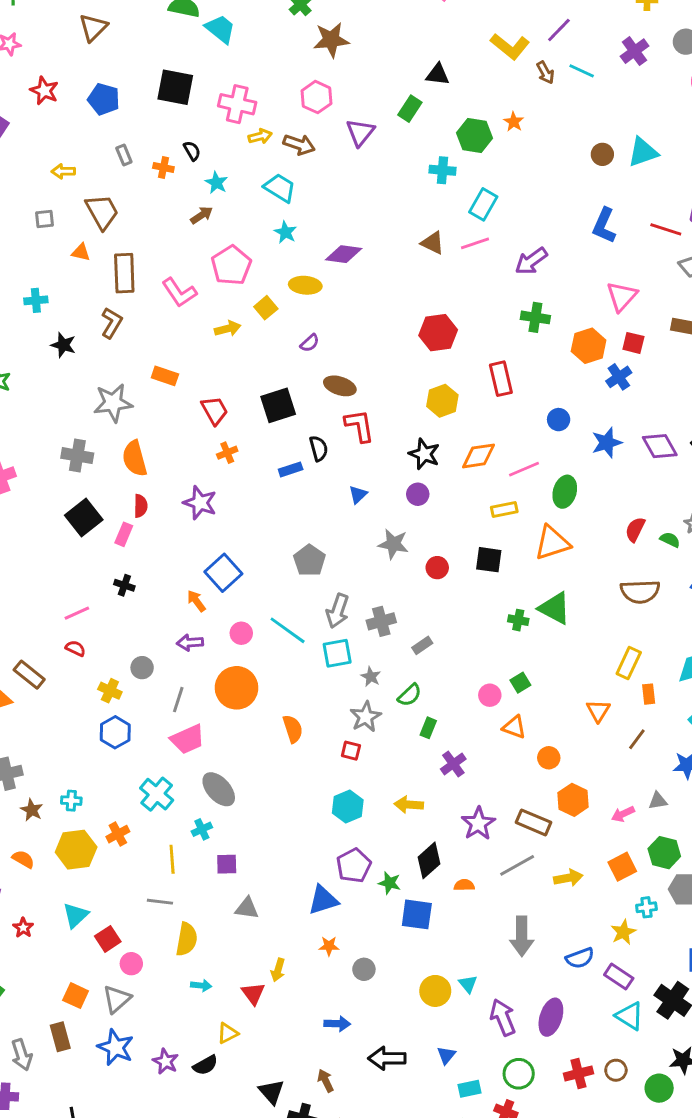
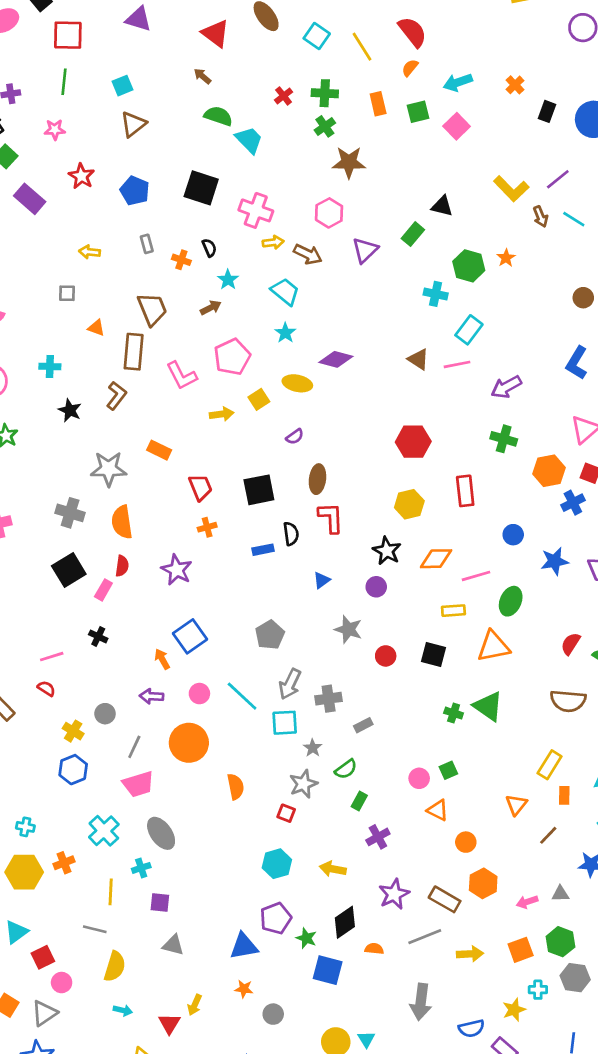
brown trapezoid: (102, 212) -> (152, 309), moved
brown ellipse: (340, 386) -> (317, 479), turned 72

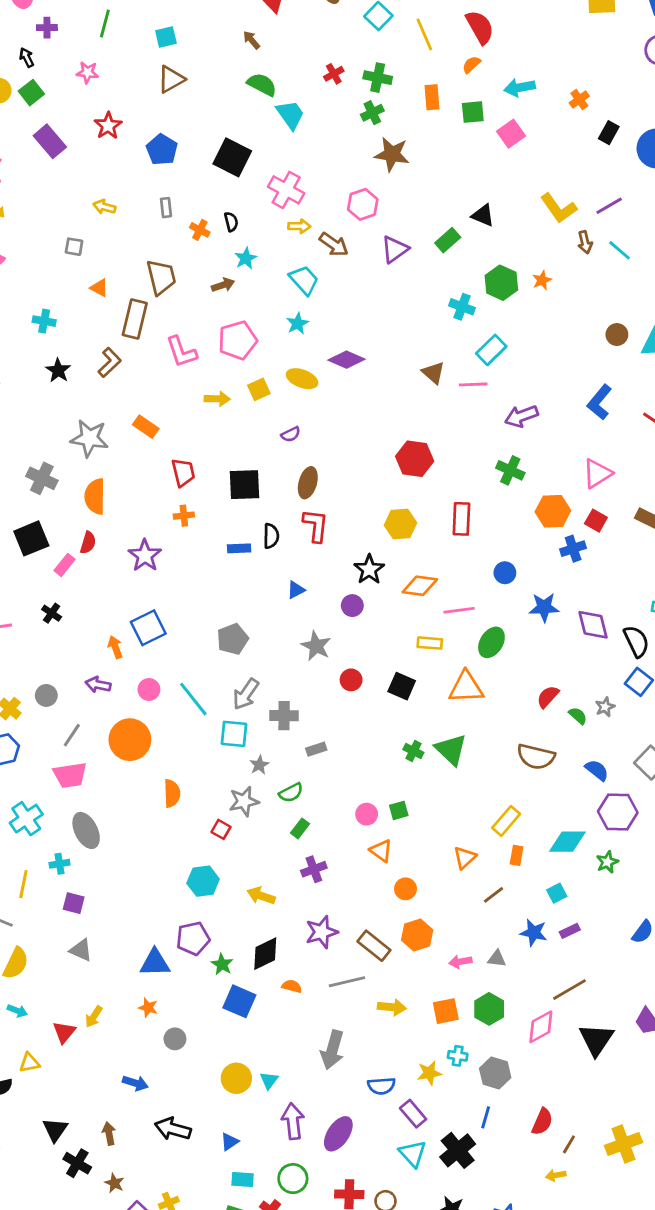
gray hexagon: (575, 978) -> (495, 1073), moved

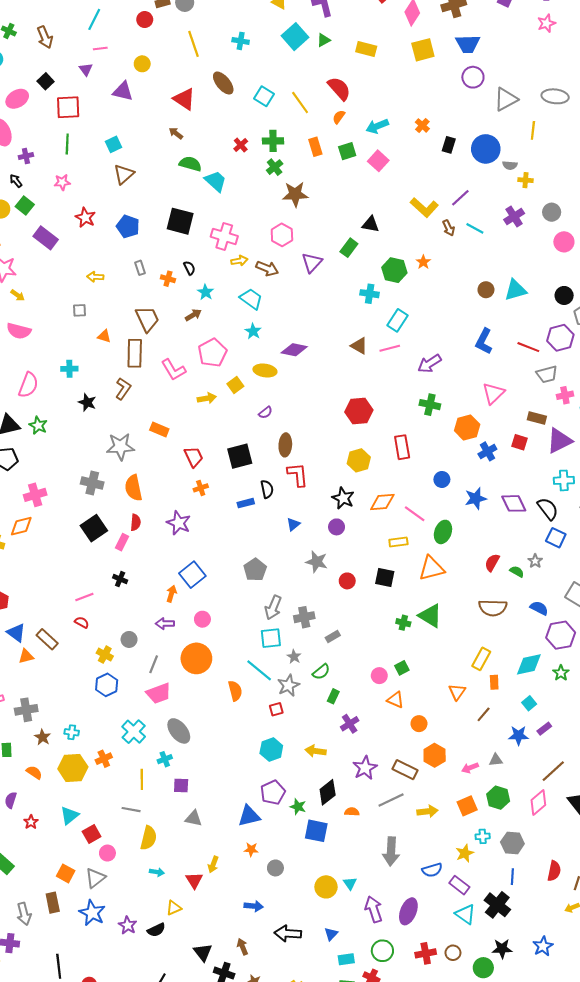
red square: (596, 521) -> (519, 442), moved
pink line: (459, 610) -> (415, 514), turned 55
orange arrow: (115, 647) -> (171, 594), turned 49
cyan line: (193, 699) -> (259, 670), moved
red square: (221, 829) -> (276, 709), turned -32

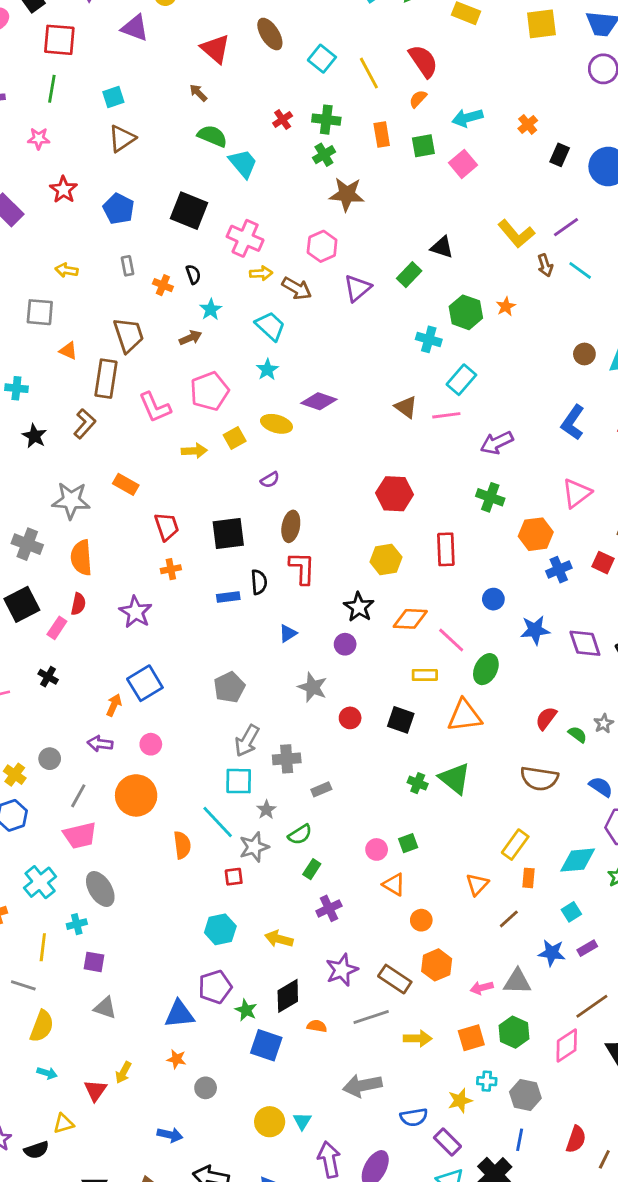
gray square: (80, 310) -> (40, 312), size x1.5
gray triangle: (496, 760) -> (517, 982), size x1.5
gray arrow: (391, 851) -> (362, 1086), turned 68

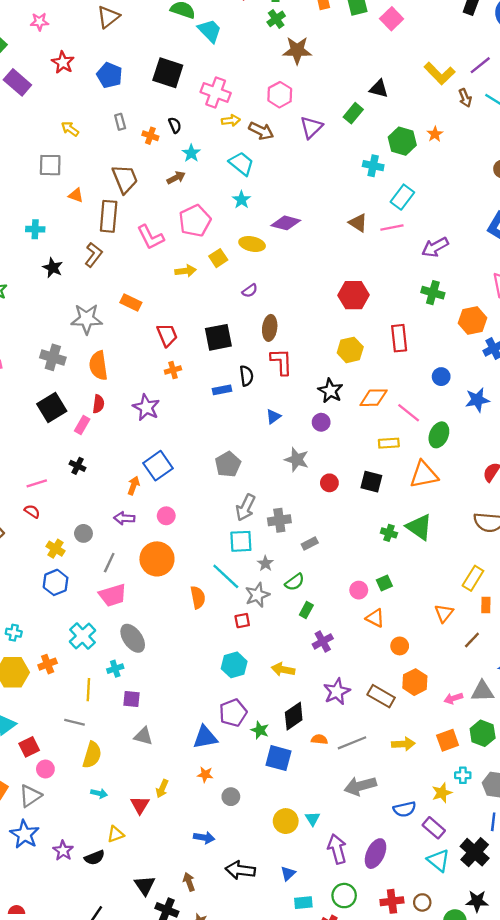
yellow arrow: (67, 270) -> (70, 129), turned 30
gray line: (371, 1017) -> (352, 743), moved

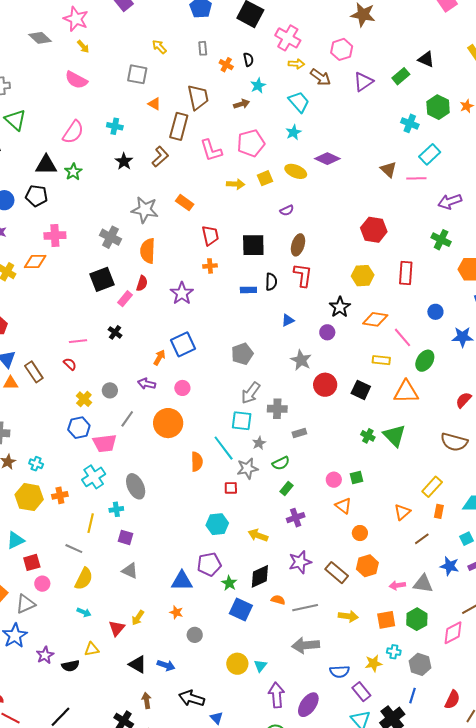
red circle: (329, 483) -> (325, 385), size x1.5
pink trapezoid: (113, 595) -> (105, 443), moved
blue triangle: (288, 874) -> (217, 718), moved, turned -40
black triangle: (145, 885) -> (138, 664), moved, turned -36

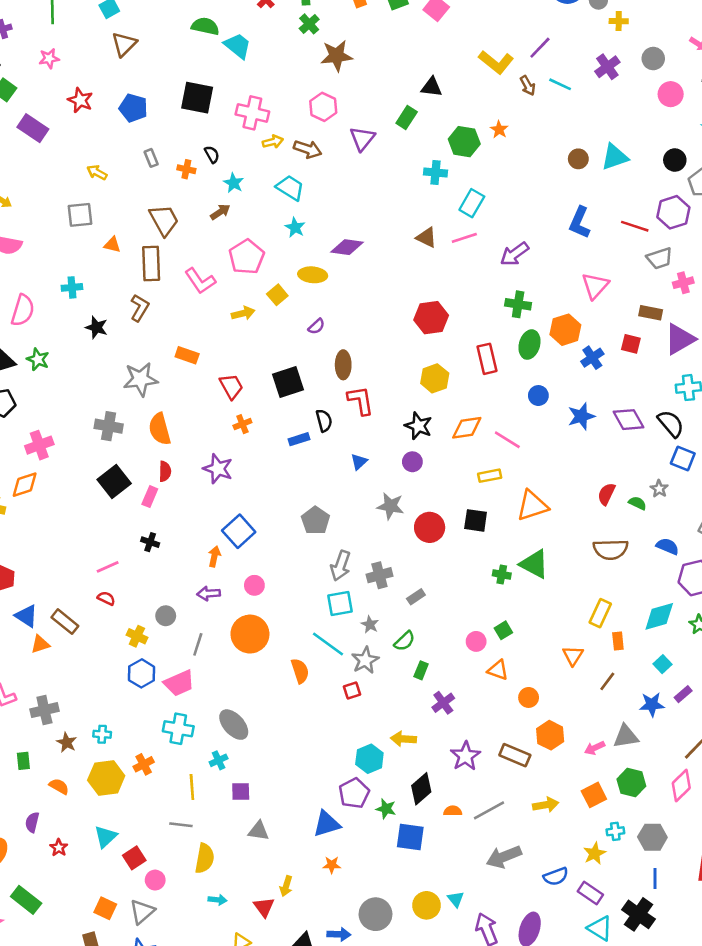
green ellipse: (425, 361) -> (529, 345), moved
cyan cross: (94, 477) -> (178, 729), turned -30
cyan hexagon: (217, 524) -> (369, 759), moved
gray circle: (195, 635) -> (375, 914), moved, size x1.6

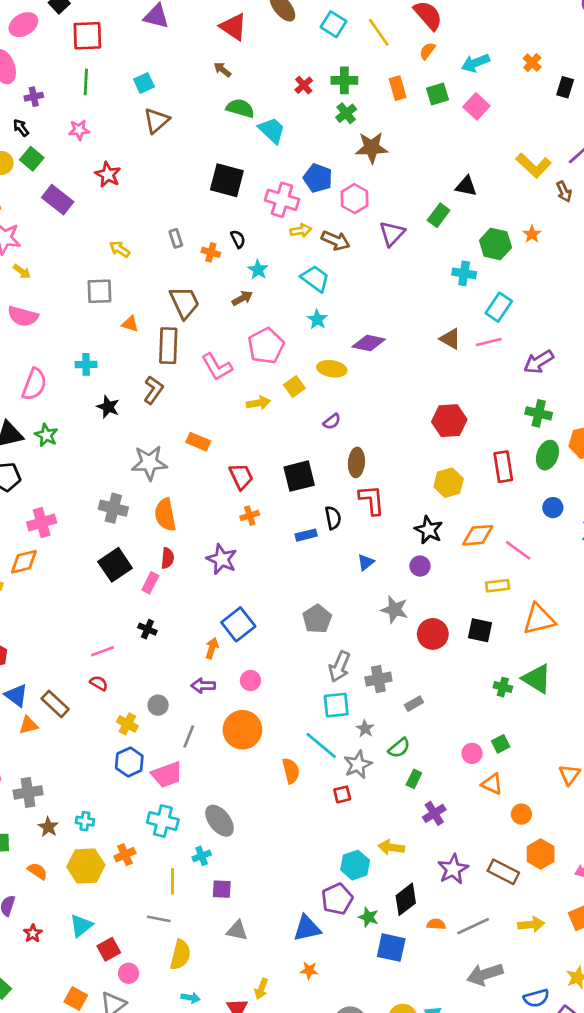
blue pentagon: (133, 108) -> (318, 178), moved

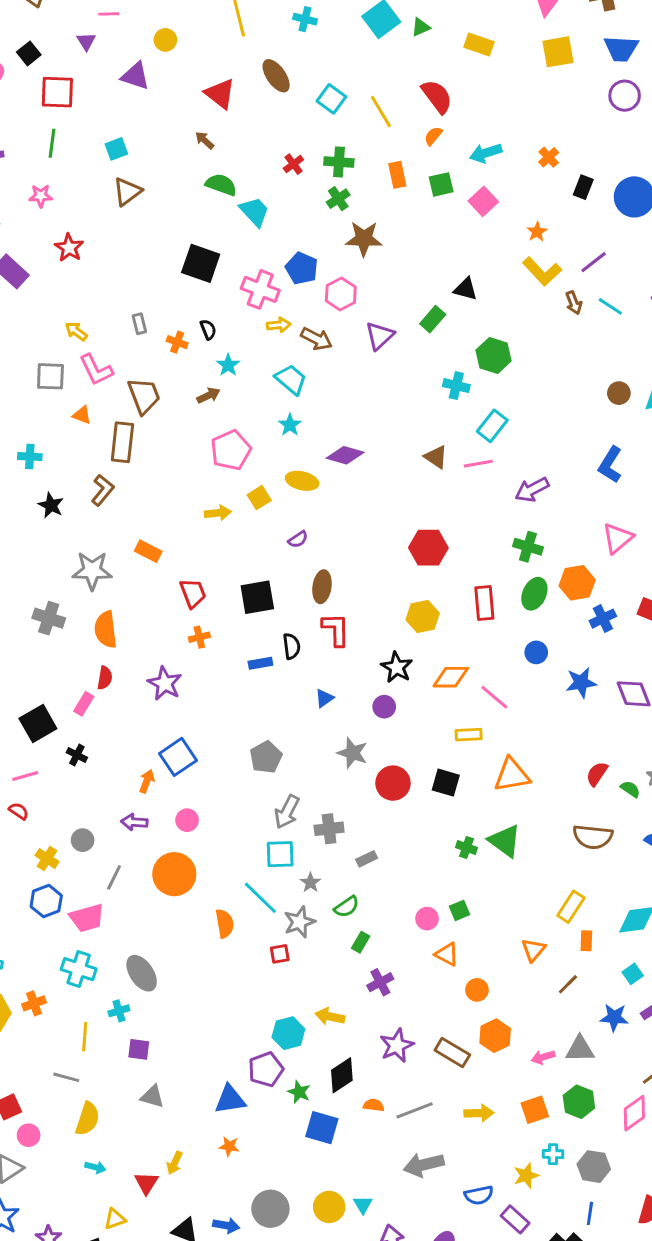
orange star: (532, 234) -> (537, 232), moved
pink L-shape: (217, 367) -> (96, 370), moved
black square: (115, 565) -> (38, 723), moved

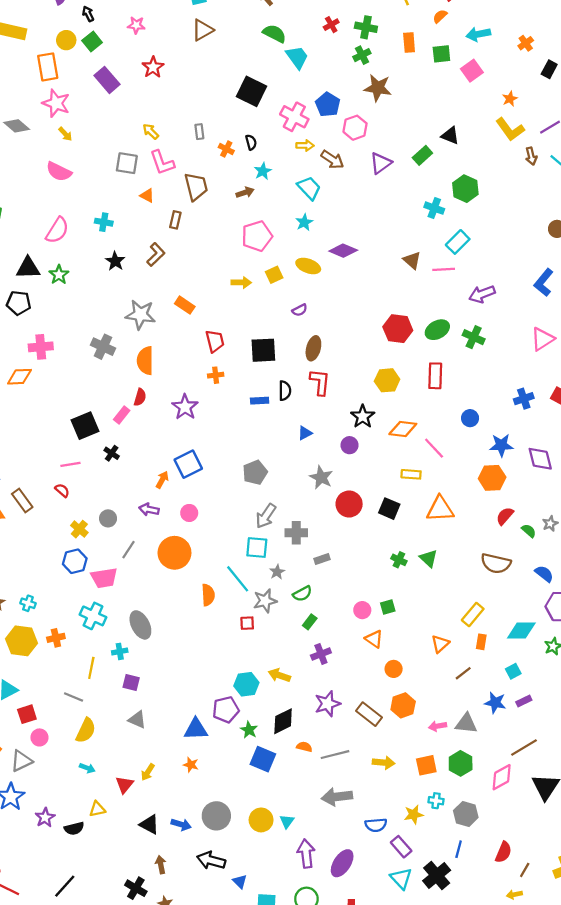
brown rectangle: (122, 442) -> (175, 220), size x0.6
orange hexagon: (577, 583) -> (492, 478), moved
green ellipse: (534, 594) -> (437, 330), moved, turned 30
green triangle: (505, 841) -> (429, 558), size x0.7

